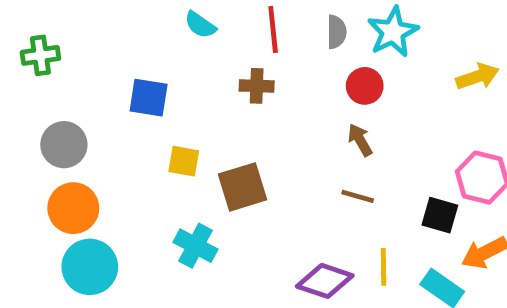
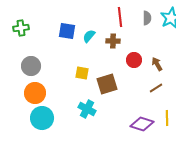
cyan semicircle: (200, 25) -> (89, 36), moved, turned 96
red circle: (365, 86) -> (134, 60), moved
blue square: (149, 98) -> (67, 31), moved
brown line: (358, 196) -> (156, 88), turned -48

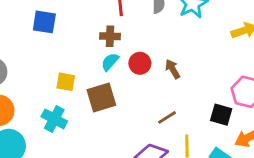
cyan semicircle: (89, 36) -> (110, 62), moved
brown line: (156, 88) -> (167, 117), moved
cyan cross: (87, 109) -> (54, 119), moved

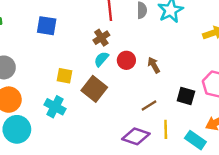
brown cross: (110, 36) -> (101, 38), turned -35
brown square: (101, 98) -> (94, 89), turned -35
black square: (221, 115) -> (186, 96), moved

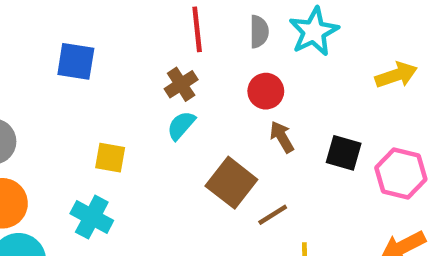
red circle: (126, 60) -> (266, 91), moved
brown square: (94, 89) -> (231, 183), moved
black square: (186, 96) -> (344, 153), moved

